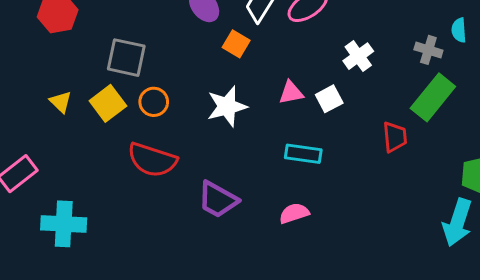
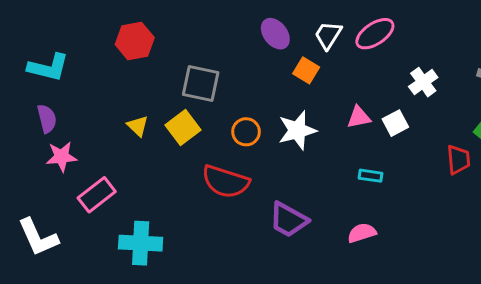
orange circle: (154, 102) -> (246, 132), moved
cyan rectangle: (303, 154) -> (371, 176), size x0.7

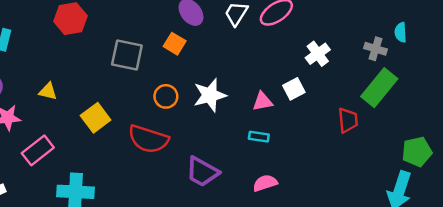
orange square: (306, 70) -> (175, 44), moved
pink triangle: (359, 117) -> (263, 101), moved
yellow triangle: (138, 126) -> (48, 91), moved, turned -30
yellow square: (183, 127) -> (96, 118), moved
cyan rectangle: (371, 176) -> (259, 137), moved

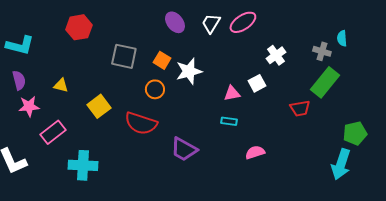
orange square: (175, 44) -> (162, 60), moved
white star: (210, 95) -> (189, 71), moved
red trapezoid: (348, 120) -> (300, 108), turned 85
pink semicircle: (265, 183) -> (255, 152), moved

